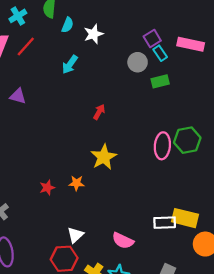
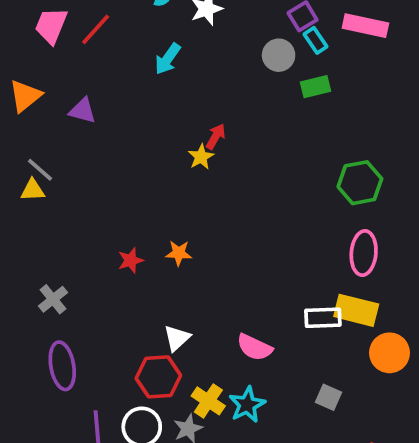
pink ellipse: (162, 146) -> (364, 253), moved
yellow star: (104, 157) -> (201, 157), moved, size x0.6

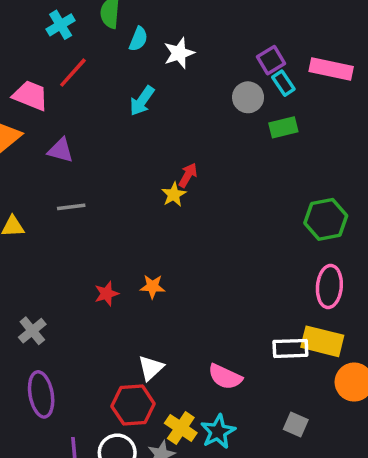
pink trapezoid: (51, 26) -> (31, 96), moved, turned 90
gray line: (40, 170) -> (71, 207), moved, turned -48

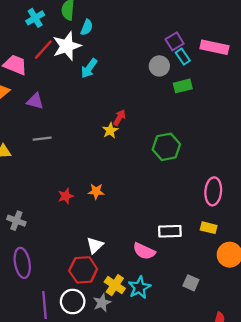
white star: (179, 53) -> (67, 46), moved, size x1.4
green hexagon: (326, 219) -> (166, 147), moved
gray cross: (32, 331) -> (16, 221), turned -30
yellow rectangle: (322, 341) -> (209, 228), size x0.6
white rectangle: (290, 348) -> (170, 231), moved

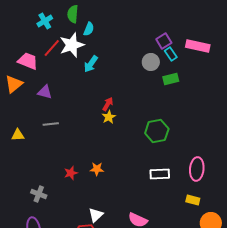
red arrow: (119, 118) -> (108, 104), moved
gray cross: (16, 221) -> (39, 194), moved
white rectangle: (170, 231) -> (160, 174), moved

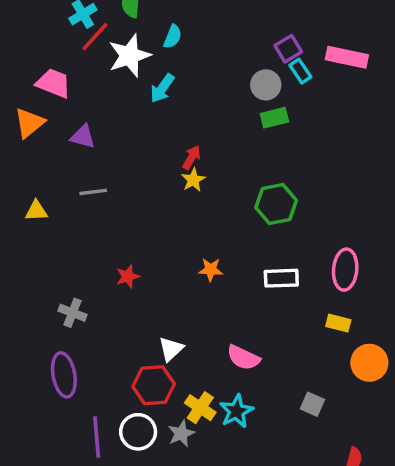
cyan semicircle: (89, 29) -> (173, 37), moved
red line: (52, 48) -> (95, 37), moved
green rectangle: (171, 79) -> (274, 118), moved
orange star: (97, 169) -> (211, 270), moved

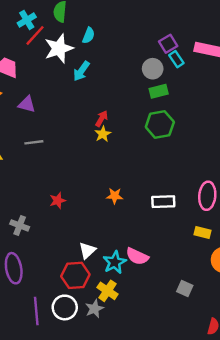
green hexagon: (276, 204) -> (160, 125), moved
cyan star: (236, 411) -> (115, 262), moved

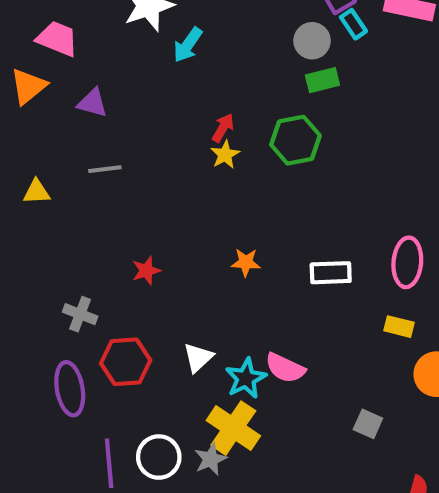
green hexagon: (160, 125) -> (295, 140), moved
red hexagon: (75, 275) -> (126, 362), moved
yellow cross: (108, 291) -> (233, 428), size x1.4

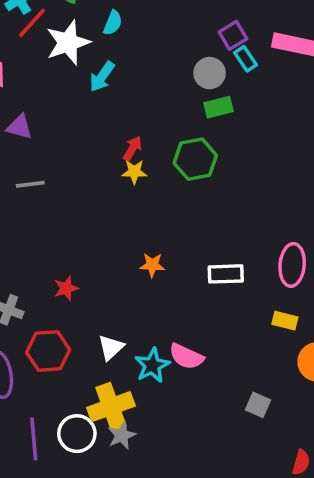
yellow star: (225, 155) -> (134, 172), turned 30
red star: (146, 271) -> (66, 288), moved
yellow cross: (233, 428) -> (111, 407), moved, turned 36

